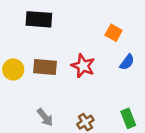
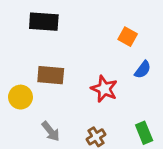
red star: (83, 66) -> (104, 89), moved
yellow circle: (13, 69) -> (21, 97), moved

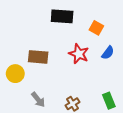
black rectangle: (44, 22) -> (62, 16), moved
red star: (104, 89) -> (79, 54), moved

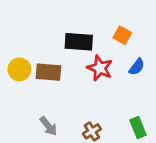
black rectangle: (62, 16) -> (79, 42), moved
yellow circle: (15, 74) -> (19, 69), moved

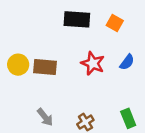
orange square: (122, 35) -> (115, 23), moved
black rectangle: (79, 42) -> (77, 19), moved

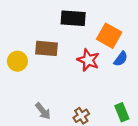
orange square: (115, 23) -> (109, 36), moved, size x1.5
brown rectangle: (45, 67) -> (46, 48), moved

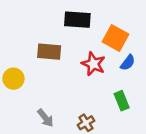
yellow circle: (17, 61) -> (13, 79), moved
green rectangle: (122, 112) -> (122, 101), moved

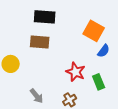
black rectangle: (77, 20) -> (45, 17), moved
red star: (93, 64) -> (76, 72), moved

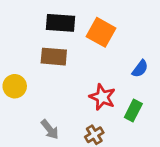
orange square: (94, 31) -> (101, 32), moved
green rectangle: (99, 82) -> (133, 110), turned 49

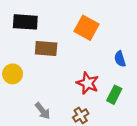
black rectangle: (61, 23) -> (25, 22), moved
blue semicircle: (140, 69) -> (120, 59), turned 126

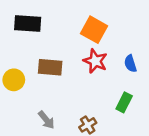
brown rectangle: (46, 48) -> (50, 67), moved
red star: (88, 83) -> (95, 61), moved

